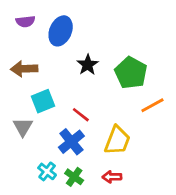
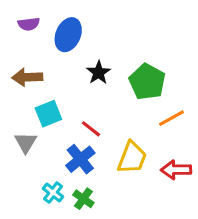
red arrow: (112, 177) -> (176, 170), moved, size x1.4

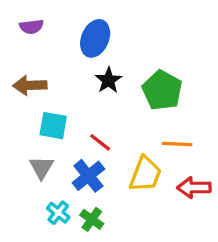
blue ellipse: (68, 35) -> (95, 38), moved
cyan square: (48, 114) -> (53, 126), turned 32
orange line: (171, 118) -> (177, 144), moved, turned 32
gray triangle: (26, 142) -> (41, 167), moved

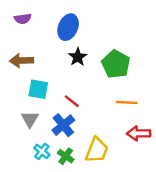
yellow trapezoid: (145, 174) -> (97, 150), moved

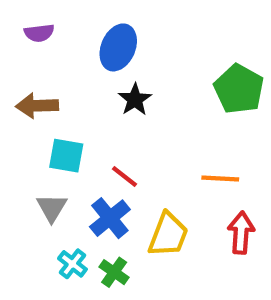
green pentagon: (116, 64) -> (239, 89), moved
red arrow: (139, 133) -> (241, 233), turned 95
yellow trapezoid: (97, 150) -> (168, 235), moved

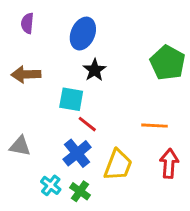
purple semicircle: (39, 33) -> (27, 23), turned 102
cyan square: (66, 156) -> (71, 99), moved
gray triangle: (52, 208) -> (20, 146), moved, turned -50

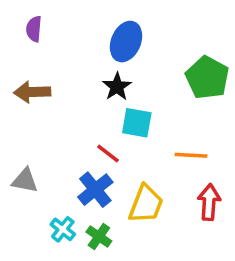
blue ellipse: (83, 34) -> (126, 42), moved
cyan square: (71, 99) -> (137, 123), moved

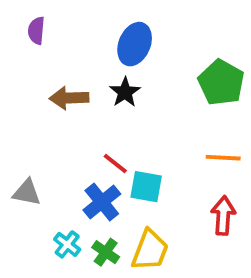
brown arrow: (32, 92) -> (69, 98), moved
cyan square: (137, 123) -> (146, 187), moved
orange line: (191, 155) -> (223, 158), moved
yellow trapezoid: (146, 204) -> (150, 250), moved

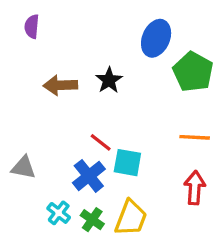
blue ellipse: (135, 44) -> (156, 38), moved

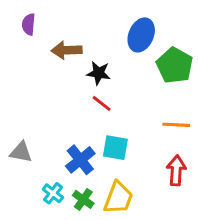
black star: (109, 80) -> (99, 73), turned -30
brown arrow: (60, 85) -> (67, 50), moved
red line: (101, 142) -> (102, 103), moved

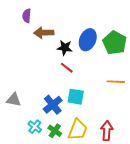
purple semicircle: (29, 24) -> (27, 16), moved
blue ellipse: (141, 35) -> (88, 40), moved
red arrow: (176, 170) -> (107, 131), moved

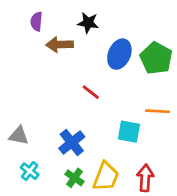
black star: (65, 48) -> (88, 23), moved
cyan square: (76, 97) -> (129, 132), moved
cyan cross: (35, 127) -> (30, 171), moved

